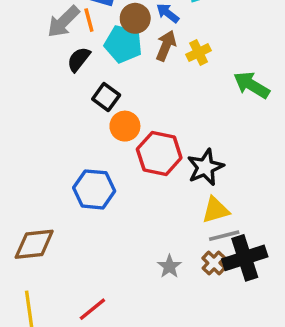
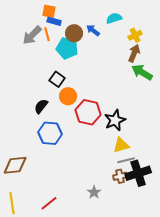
brown arrow: (166, 46) -> (134, 53), moved
yellow cross: (199, 53) -> (135, 35), moved
black semicircle: (79, 59) -> (41, 106), moved
brown cross: (214, 263) -> (120, 176), turned 32
gray star: (169, 266) -> (94, 192), moved

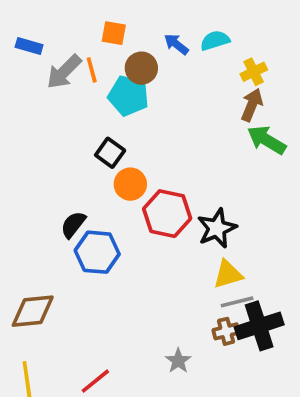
orange square: (49, 11) -> (114, 33), moved
blue rectangle: (54, 21) -> (29, 46), moved
blue arrow: (93, 30) -> (176, 44), moved
black semicircle: (41, 106) -> (73, 225), moved

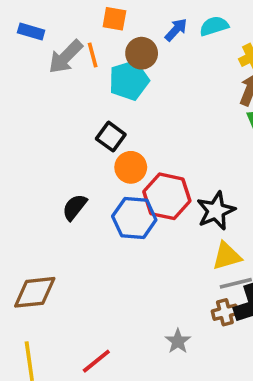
blue arrow: (176, 44) -> (176, 30), turned 95
cyan pentagon: (128, 96) -> (129, 80), turned -30
blue hexagon: (97, 252) -> (134, 218), moved

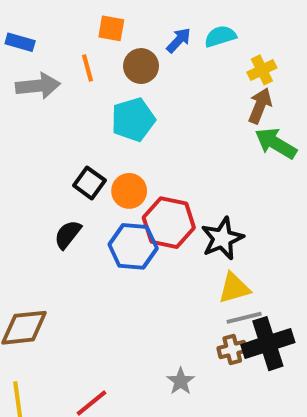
gray arrow: (66, 57) -> (38, 86), moved, turned -141
cyan pentagon: (129, 80) -> (133, 120), moved
black square: (111, 137) -> (89, 183), moved

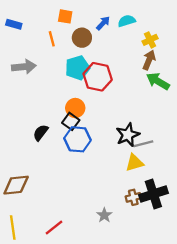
gray arrow: (38, 86) -> (24, 67), moved
black square: (89, 183) -> (71, 121), moved
red hexagon: (169, 223) -> (98, 77), moved
gray line: (244, 318) -> (143, 144), moved

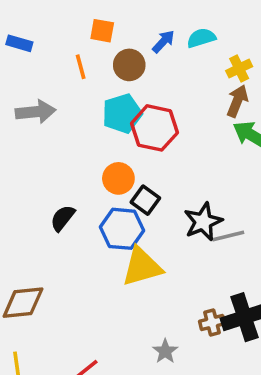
black square: (71, 121) -> (145, 200), moved
yellow triangle: (134, 163) -> (142, 267), moved, size x1.4

